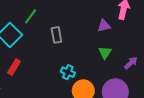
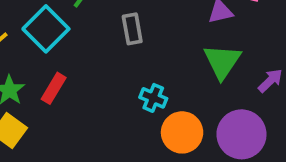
green triangle: (105, 53) -> (222, 61), size x1.5

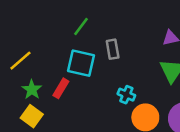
cyan square: (46, 29) -> (81, 63), moved, turned -32

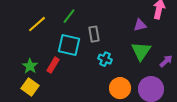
yellow line: (20, 61) -> (37, 24), moved
cyan cross: (126, 95) -> (105, 59), moved

